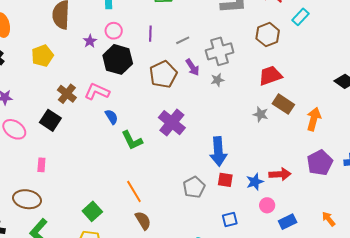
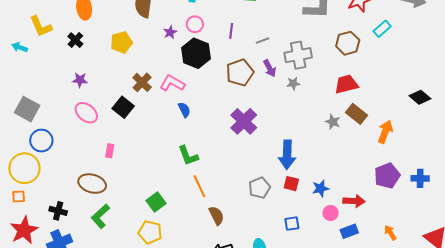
green L-shape: (132, 140) -> (188, 156), moved
red arrow: (280, 174) -> (354, 201), moved
brown semicircle: (143, 220) -> (217, 216), moved

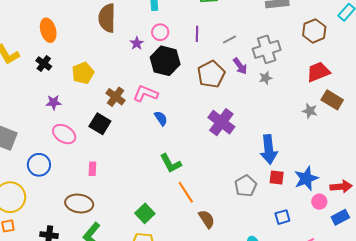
yellow pentagon: (121, 42) -> (83, 73), moved
blue circle: (41, 141) -> (39, 165), moved
blue star: (321, 188) -> (306, 178), size x1.4

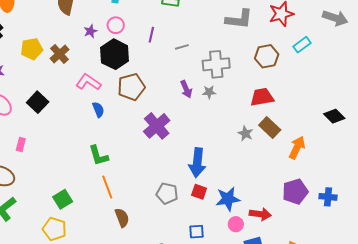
purple arrow: (240, 66) -> (186, 89), moved
brown pentagon: (211, 74) -> (131, 87), moved
brown cross: (116, 97) -> (60, 54), moved
gray pentagon: (246, 186) -> (167, 193), turned 30

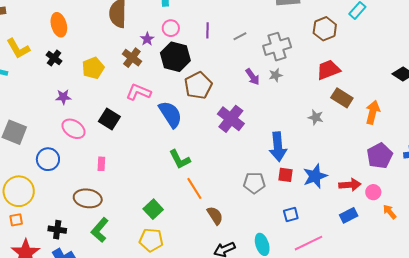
brown cross: (60, 54) -> (132, 58), moved
pink L-shape: (88, 82) -> (138, 92), moved
blue semicircle: (98, 110) -> (170, 114), size x1.8
gray star: (245, 134) -> (316, 117), moved
pink circle: (236, 224) -> (373, 192), moved

